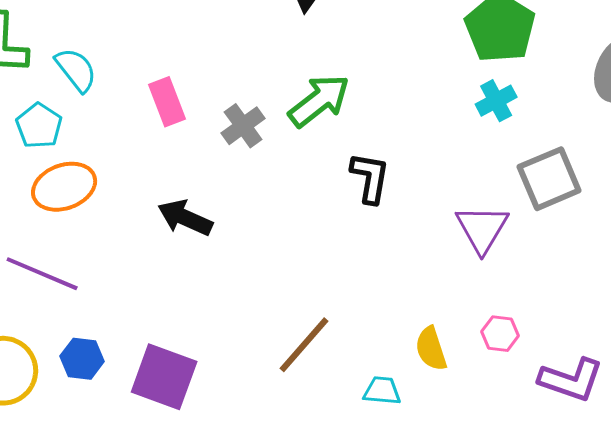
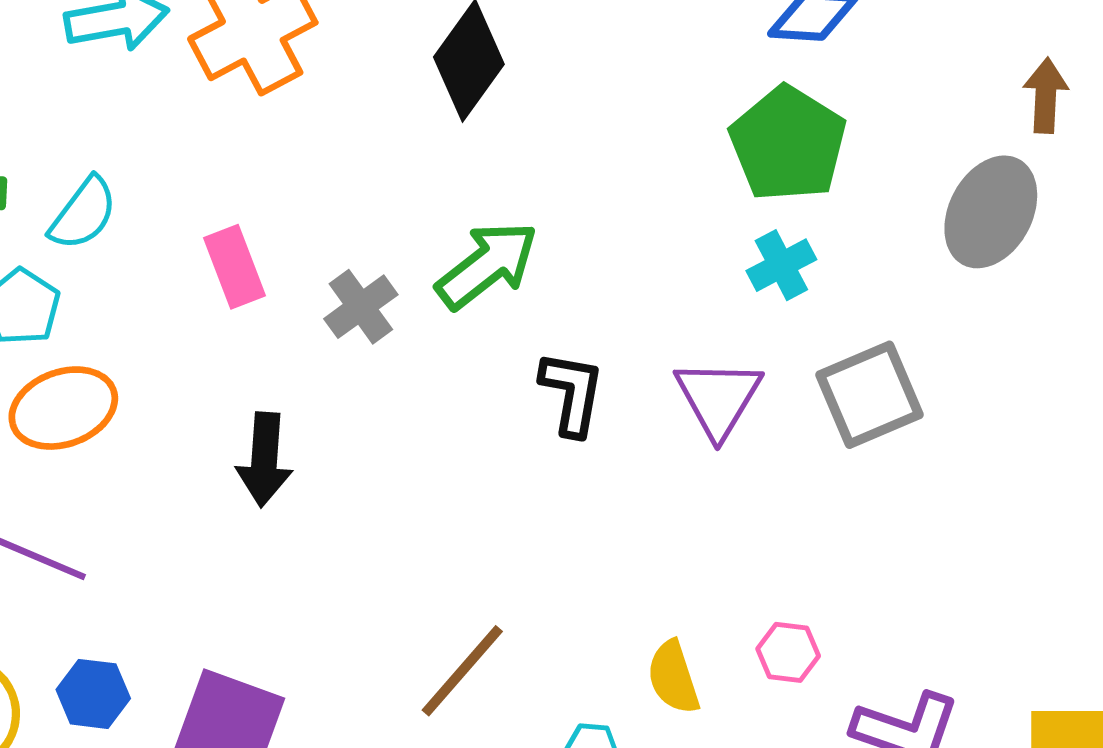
cyan semicircle: (76, 70) -> (83, 214), turned 75
black arrow: (185, 218) -> (264, 460), turned -110
purple triangle: (482, 229) -> (718, 398), moved

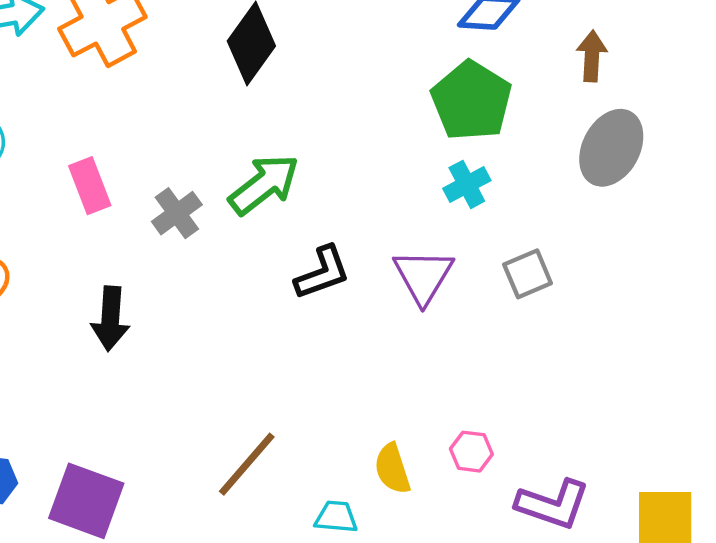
brown arrow: (1046, 96) -> (592, 56), moved
black L-shape: (572, 393) -> (322, 273), turned 60
gray square: (869, 395) -> (528, 274), size x0.7

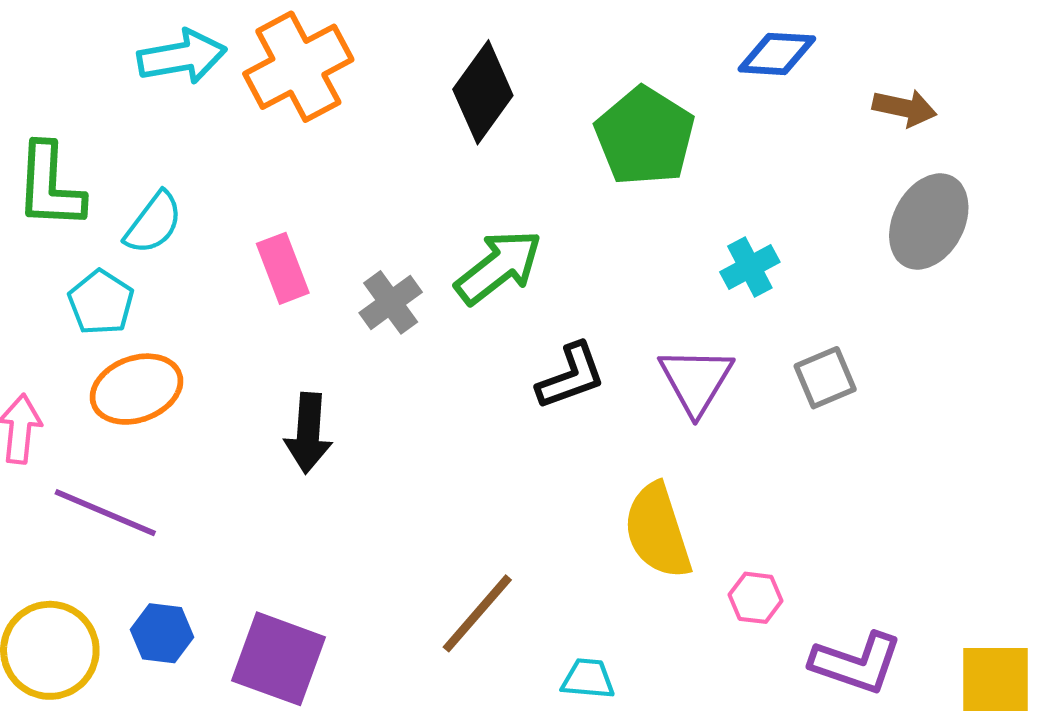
brown arrow: (592, 56) -> (905, 108), turned 99
green pentagon: (471, 101) -> (645, 136), moved
yellow semicircle: (392, 469) -> (658, 531), moved, size x1.5

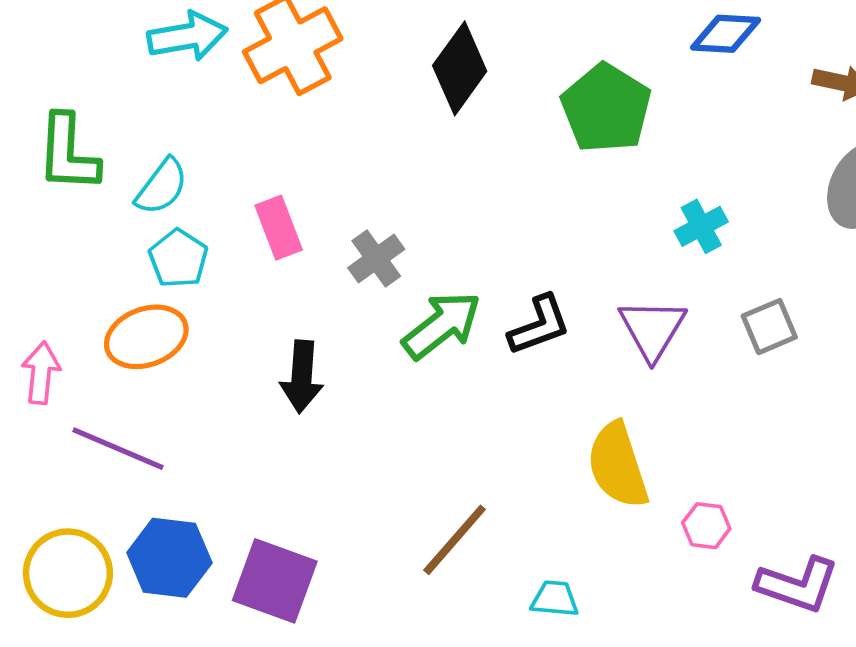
green arrow: (499, 267) -> (442, 325), moved
cyan pentagon: (101, 302) -> (178, 258), moved
blue hexagon: (162, 633) -> (169, 558), size x1.5

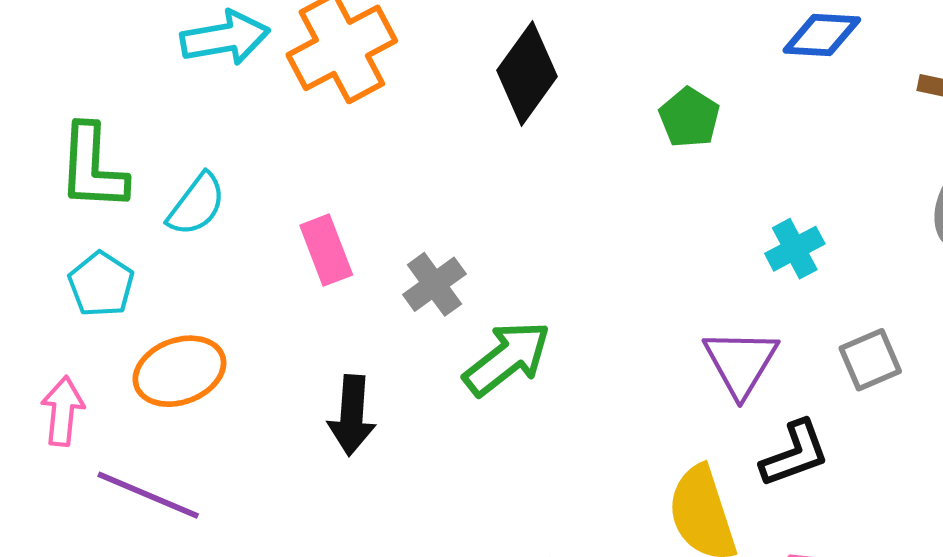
green pentagon: (606, 108) -> (689, 118), size x0.6
cyan pentagon: (178, 258) -> (101, 284), moved
black L-shape: (539, 325) -> (795, 454), moved

